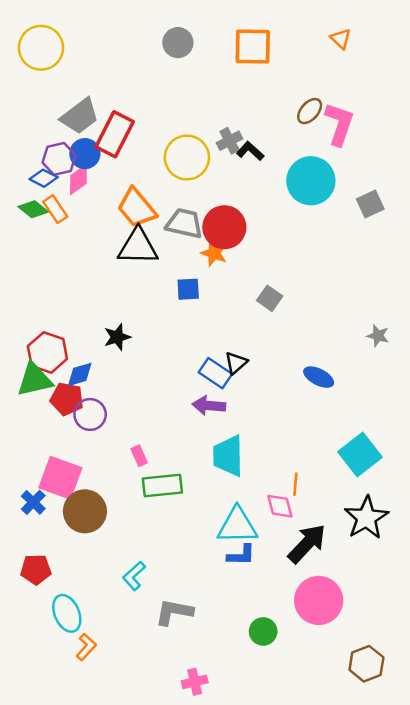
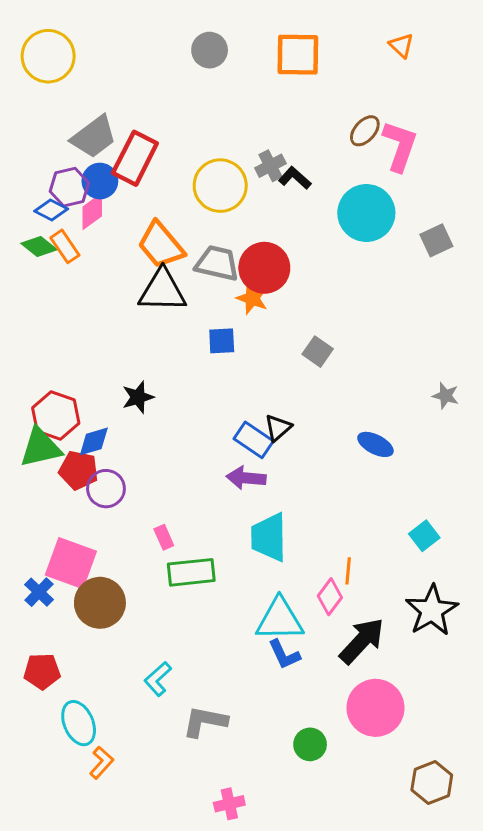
cyan square: (360, 455) -> (424, 536), size x0.6
pink diamond: (280, 506) -> (330, 597), turned 52
blue L-shape: (241, 555) -> (284, 655), turned 64

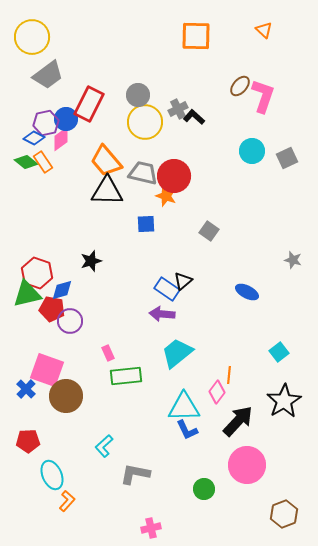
gray circle: (210, 50) -> (138, 95), moved
gray trapezoid: (94, 137) -> (48, 75), moved
cyan circle: (366, 213) -> (252, 151), moved, size x0.7
cyan trapezoid: (269, 537) -> (177, 353), turned 52

